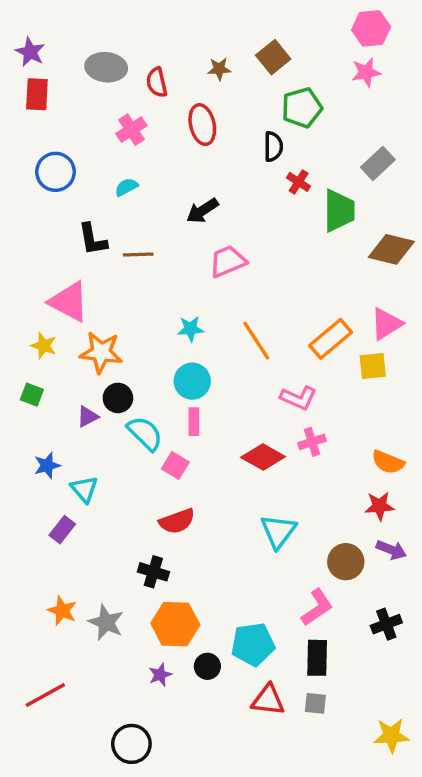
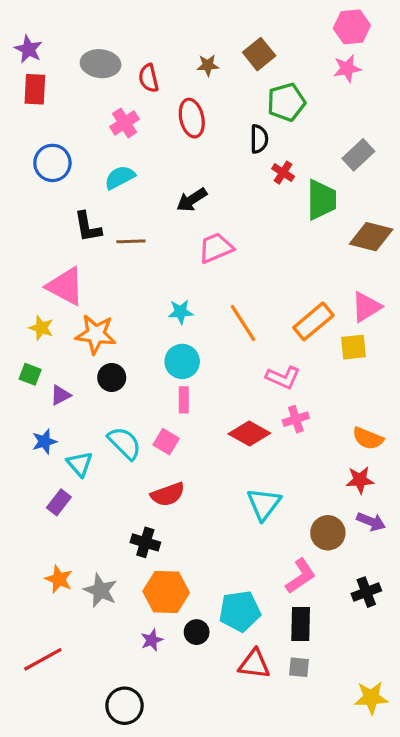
cyan semicircle: (126, 187) -> (120, 177), size x1.4
purple triangle: (88, 417) -> (60, 395), moved
cyan semicircle: (145, 433) -> (125, 443), moved

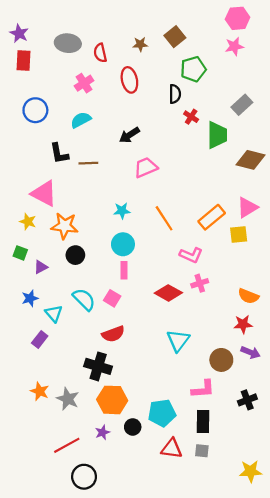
black cross: (145, 542) -> (98, 366), size x1.4
pink L-shape: (301, 576) -> (203, 389), turned 30
red line: (43, 659) -> (67, 445), moved

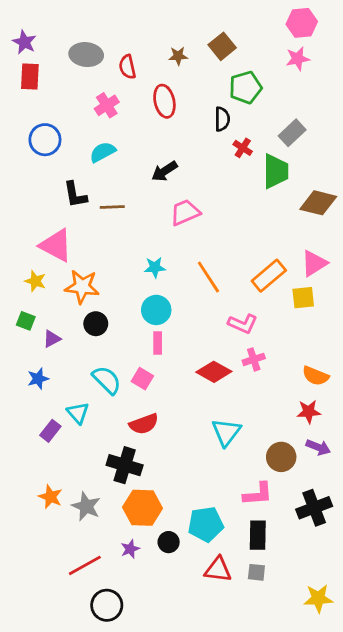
gray rectangle: (242, 105) -> (292, 133), moved
cyan triangle: (54, 313) -> (78, 413), moved
black cross: (247, 400) -> (314, 508), size x1.4

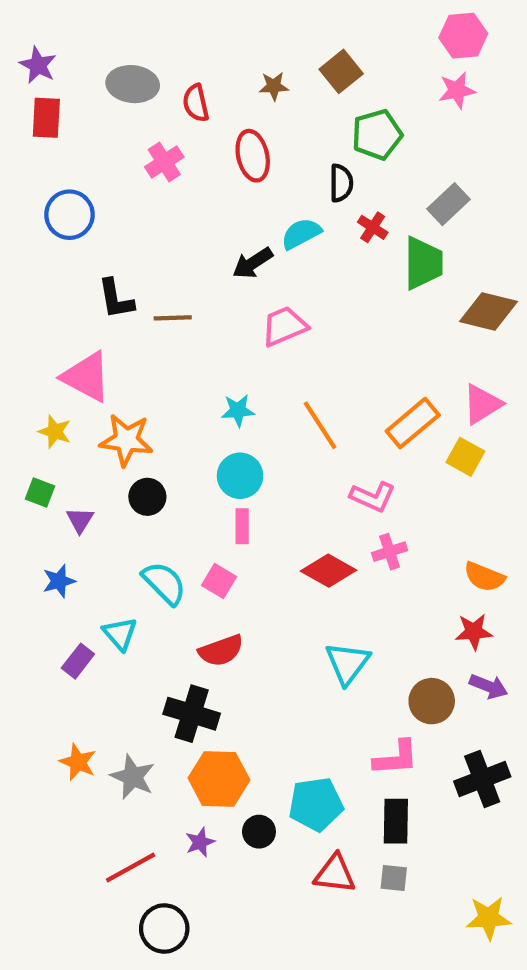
cyan semicircle: (103, 152) -> (301, 234), moved
yellow square: (303, 298) -> (465, 457), turned 35
purple triangle: (52, 339) -> (80, 520), turned -30

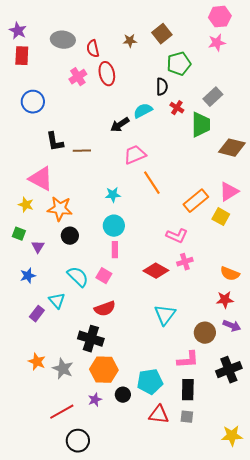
red ellipse: (253, 156) -> (107, 74), moved
orange line: (320, 425) -> (152, 183), moved

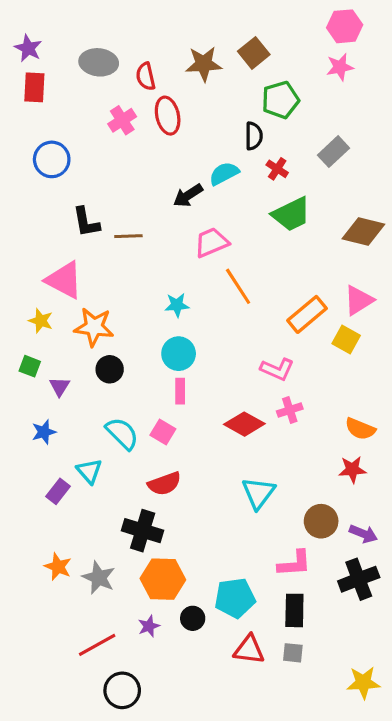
brown star: (130, 41) -> (204, 64), size x1.6
green trapezoid: (201, 125) -> (291, 214), moved, turned 64
purple arrow: (232, 326) -> (363, 534), moved

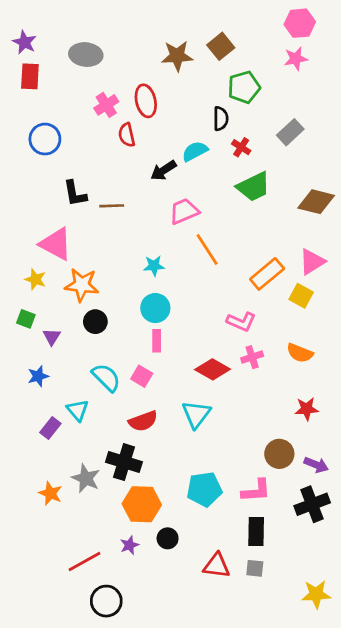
red semicircle: (146, 76) -> (127, 135), moved
orange semicircle: (360, 429) -> (300, 353), moved
cyan triangle: (258, 493) -> (196, 414), moved
gray star: (99, 578) -> (86, 478), moved
cyan pentagon: (235, 598) -> (204, 489), moved

